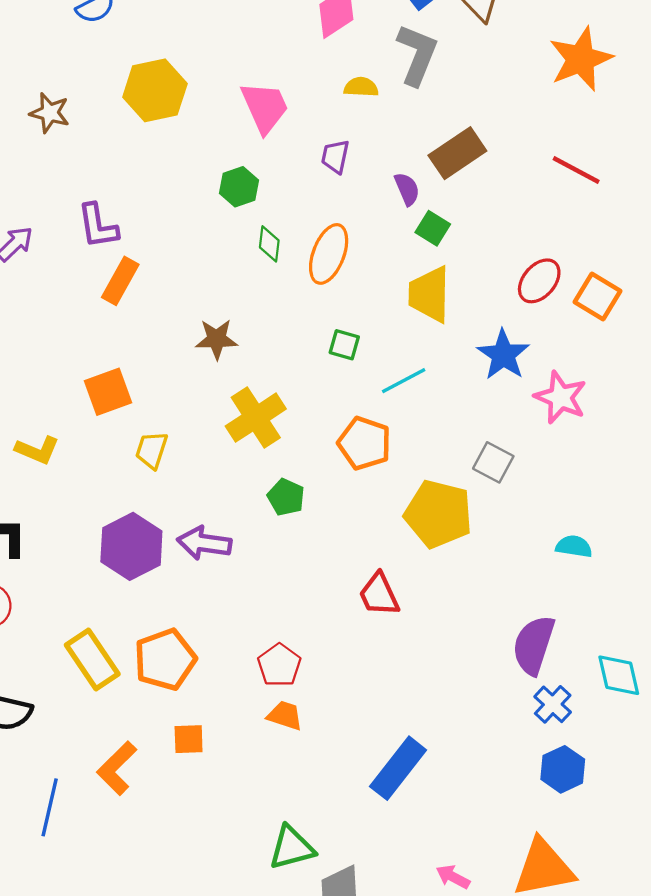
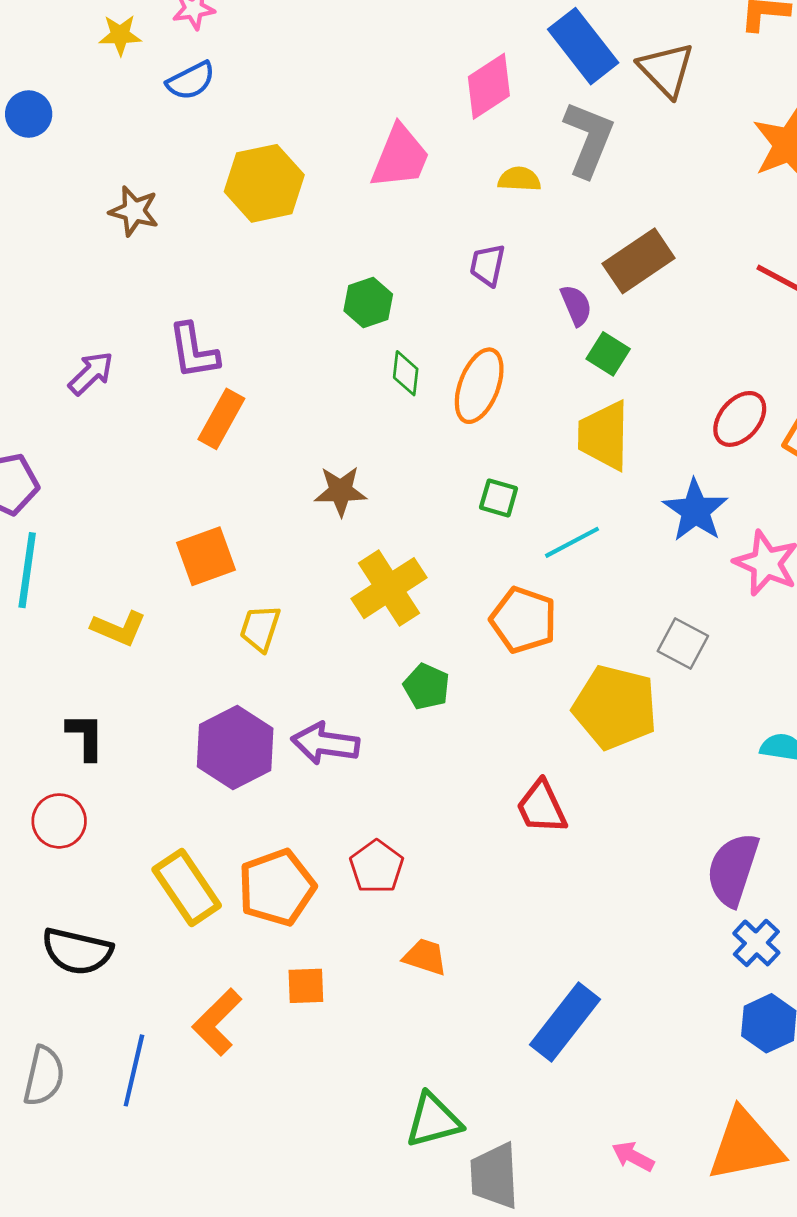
pink trapezoid: (265, 107) -> (400, 157), moved, turned 46
red pentagon: (279, 665) -> (377, 867), moved

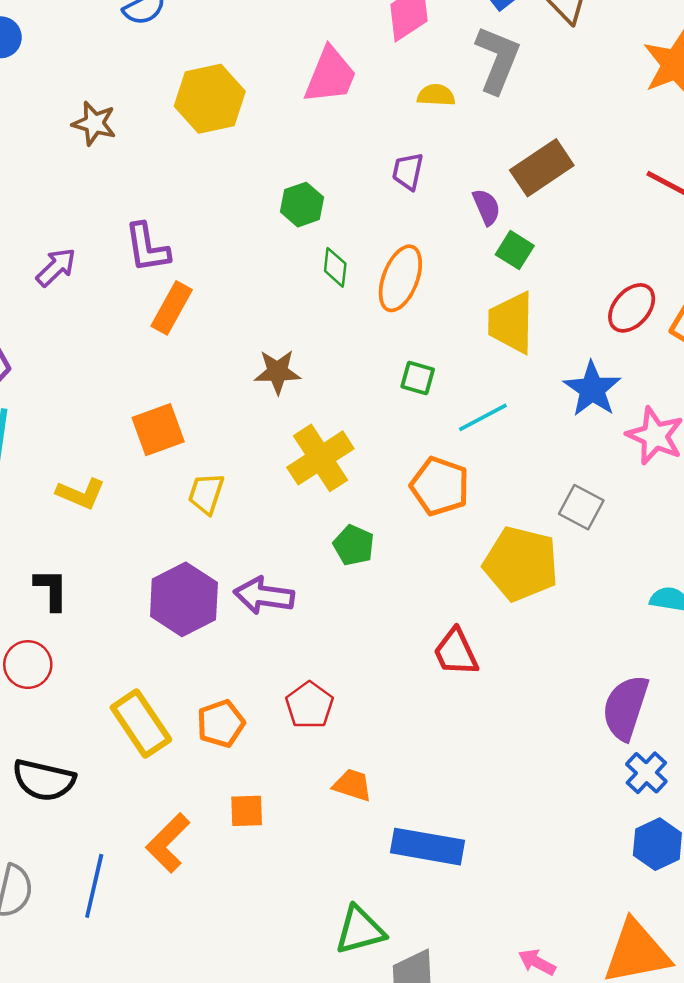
orange pentagon: (277, 888) -> (221, 724), size x0.7
blue rectangle: (565, 1022) -> (427, 847), moved, turned 62

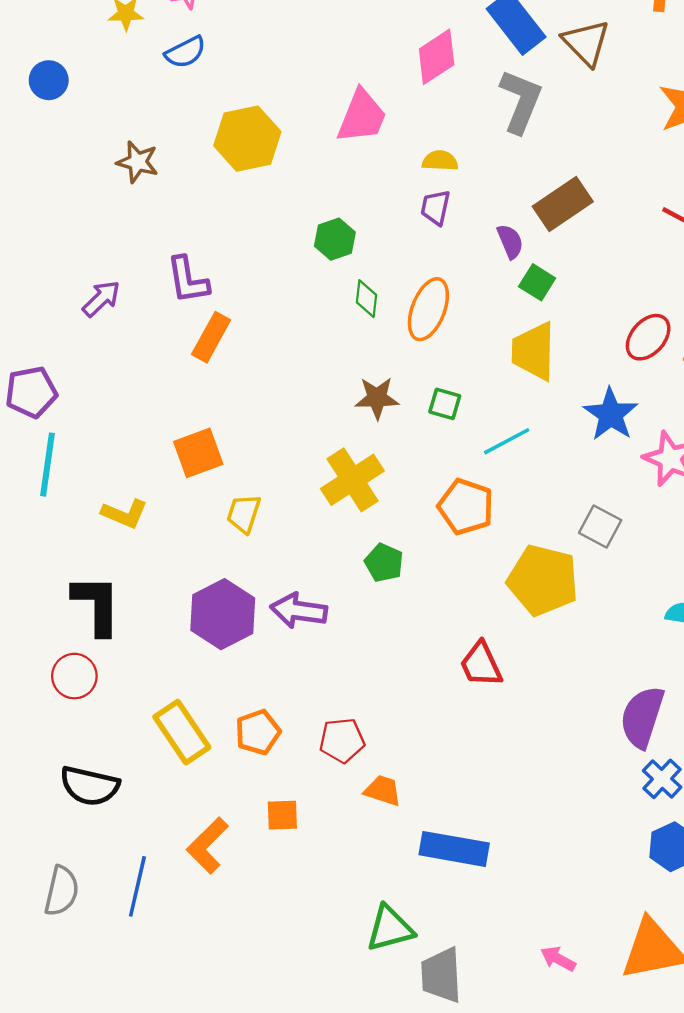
yellow semicircle: (436, 95) -> (440, 161), moved
brown star: (277, 372) -> (377, 398), moved
black L-shape: (51, 590) -> (97, 605), size x1.5
red pentagon: (309, 705) -> (342, 740), moved, turned 30

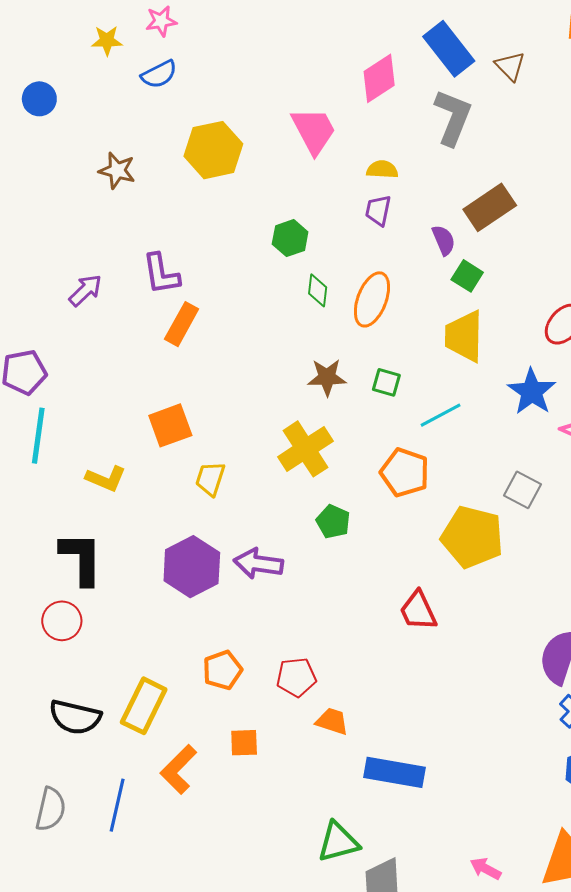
brown triangle: (586, 43) -> (510, 66), size x0.7
pink trapezoid: (362, 116) -> (314, 131), turned -50
yellow rectangle: (182, 732) -> (144, 706), moved, turned 60

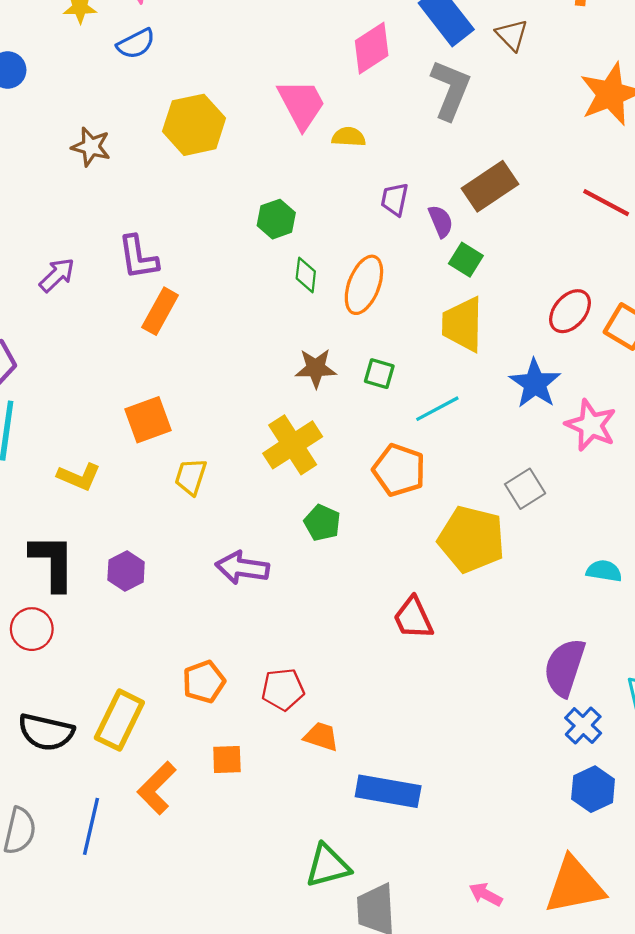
yellow semicircle: (382, 169) -> (349, 137), moved
purple trapezoid: (378, 210) -> (395, 199), moved
gray square: (522, 490) -> (525, 489), turned 30
purple hexagon: (192, 567) -> (126, 571), moved, size x0.6

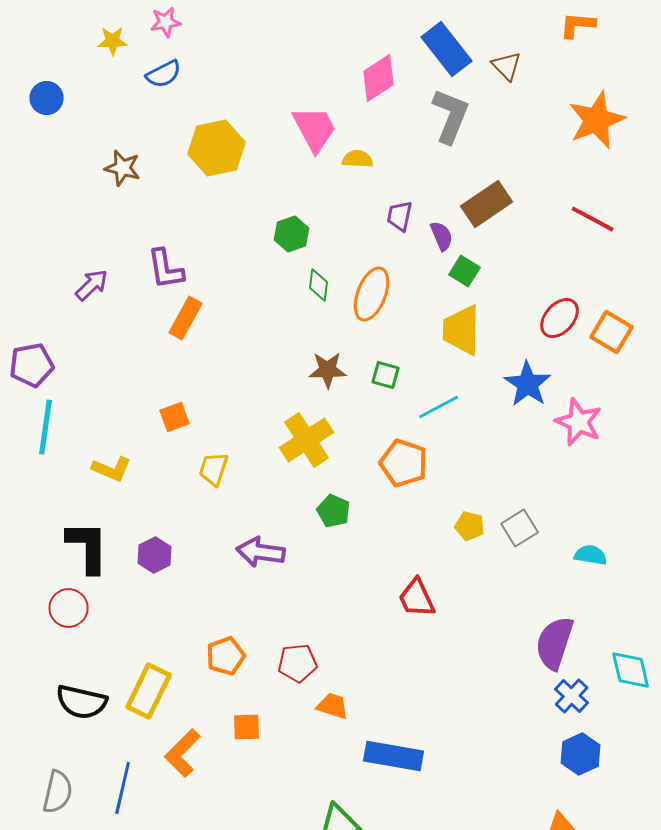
orange square: (148, 420) -> (175, 417), size x0.7
gray square: (525, 489) -> (520, 528), moved
yellow pentagon: (471, 539) -> (470, 526), size x0.5

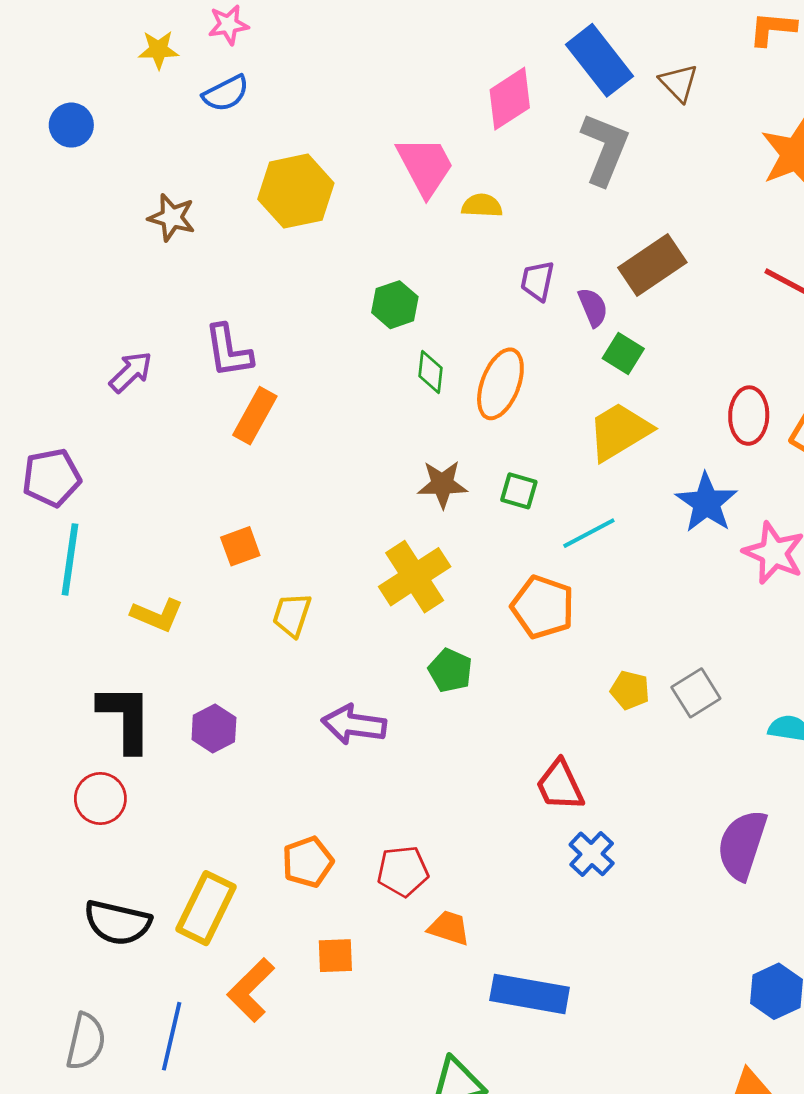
red ellipse: (560, 318) -> (749, 416), turned -39
yellow trapezoid: (462, 330) -> (619, 431), turned 58
blue cross: (572, 696) -> (592, 854), moved

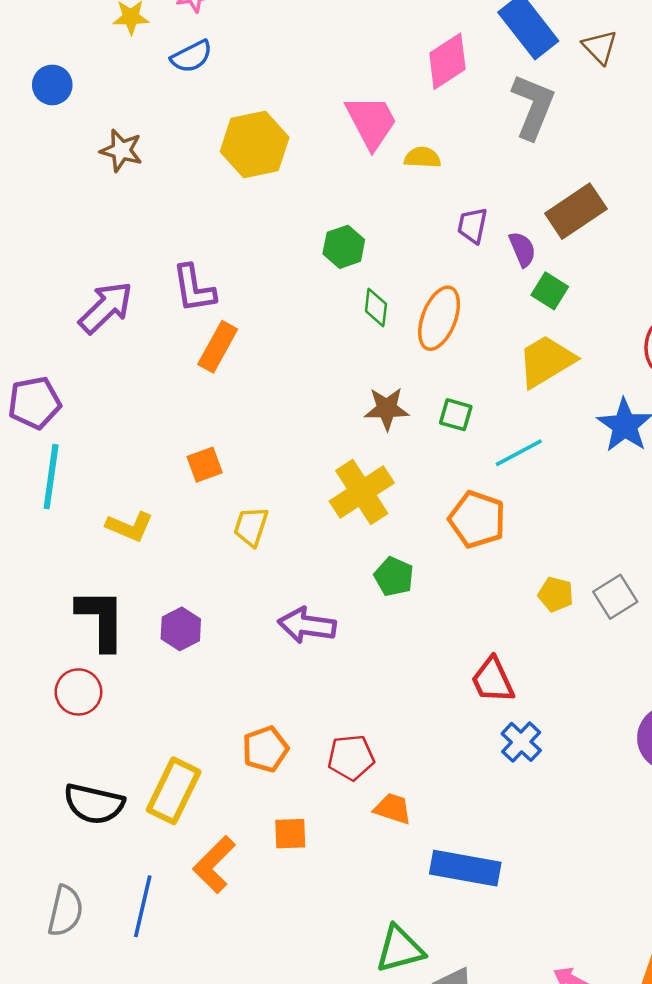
brown star: (172, 217) -> (121, 150), moved
purple arrow: (131, 372) -> (106, 308), size x1.4

